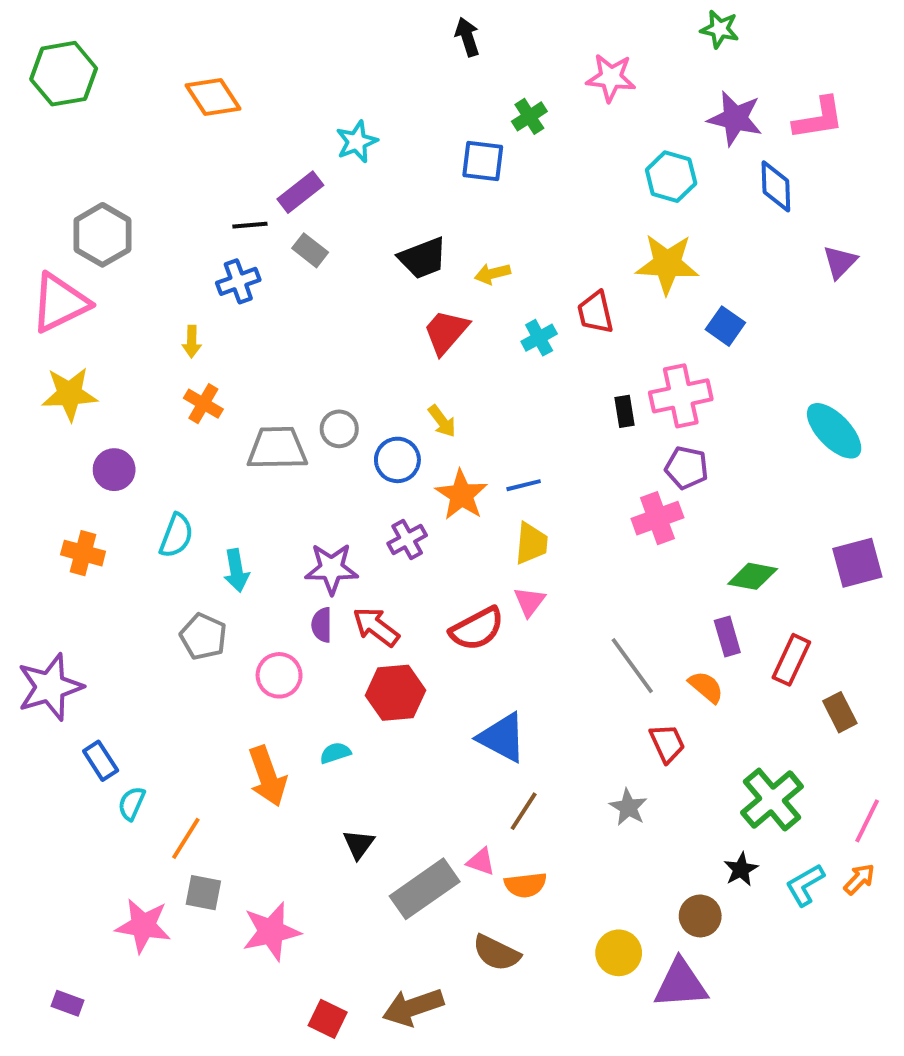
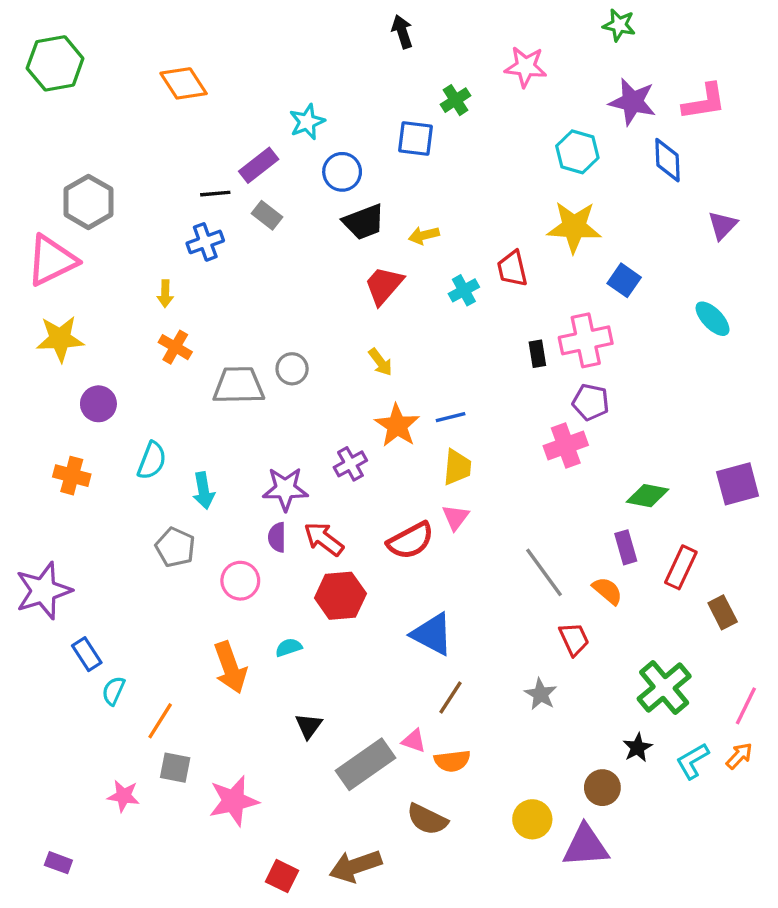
cyan ellipse: (834, 431) -> (713, 319), moved, size x0.7
blue circle: (397, 460) -> (342, 172), moved
pink star: (143, 926) -> (123, 796), size x0.7

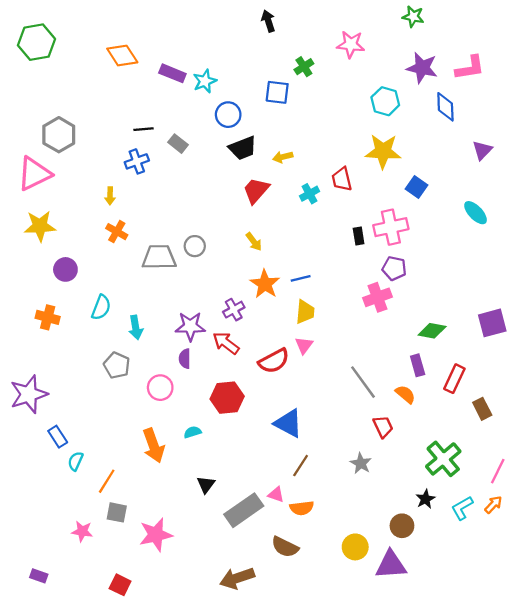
purple rectangle: (259, 165) -> (172, 73), moved, turned 60
red arrow: (324, 539) -> (226, 343), moved
red square: (282, 876) -> (120, 585), moved

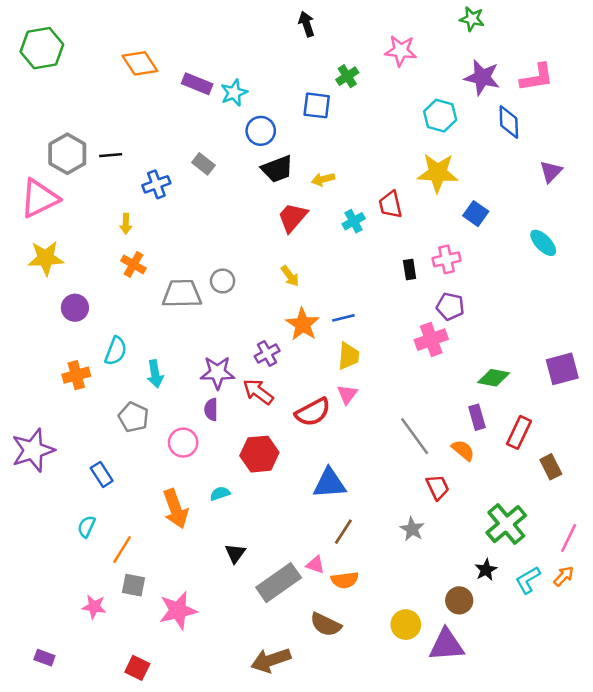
black line: (143, 129) -> (111, 155), moved
pink cross: (391, 227) -> (446, 259), size x0.7
orange cross: (48, 317) -> (76, 375), moved, turned -30
blue triangle: (288, 423) -> (329, 483), turned -32
blue rectangle: (58, 437) -> (102, 474), moved

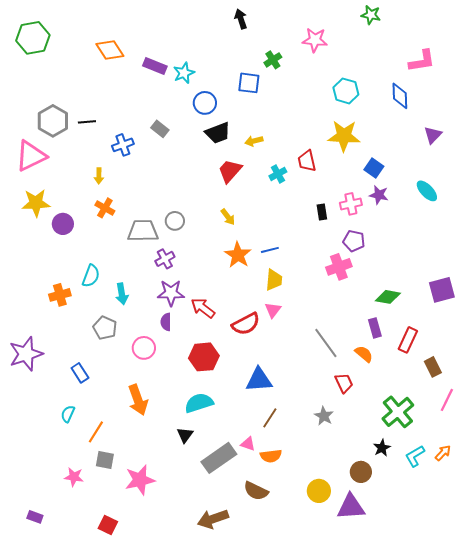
purple star: (482, 77) -> (379, 195), moved, size x0.7
purple circle: (75, 308) -> (63, 224), moved
purple cross: (267, 354) -> (165, 259), moved
cyan semicircle: (220, 493) -> (199, 403), moved, size x1.8
pink line: (569, 538) -> (447, 400), moved

